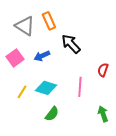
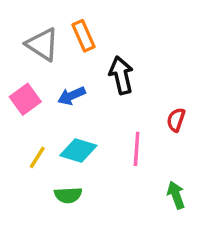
black arrow: (71, 44) -> (121, 75), turned 30
green semicircle: (52, 114) -> (68, 195), moved, turned 49

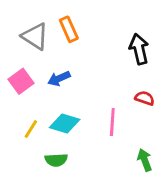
black arrow: (121, 75) -> (139, 49), moved
red semicircle: (176, 120) -> (145, 98), turned 90

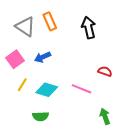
black arrow: (139, 49) -> (89, 28), moved
pink line: (112, 122) -> (81, 89), turned -72
yellow line: (31, 129) -> (22, 85), moved

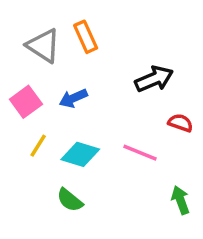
black arrow: (89, 28) -> (154, 79), moved, turned 80
green semicircle: (41, 116) -> (70, 200), turned 42

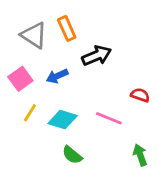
black arrow: (154, 79) -> (97, 56), moved
green semicircle: (70, 200) -> (72, 155), moved

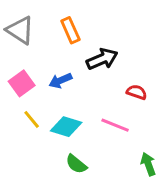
gray triangle: (34, 35) -> (20, 30), moved
red semicircle: (140, 95) -> (137, 92), moved
yellow line: (30, 113) -> (32, 119), turned -72

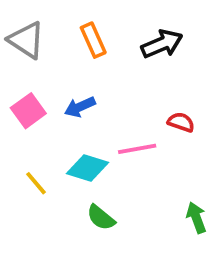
black arrow: (102, 59) -> (162, 44), moved
yellow line: (32, 119) -> (36, 183), moved
pink line: (115, 125) -> (137, 149), moved, turned -32

